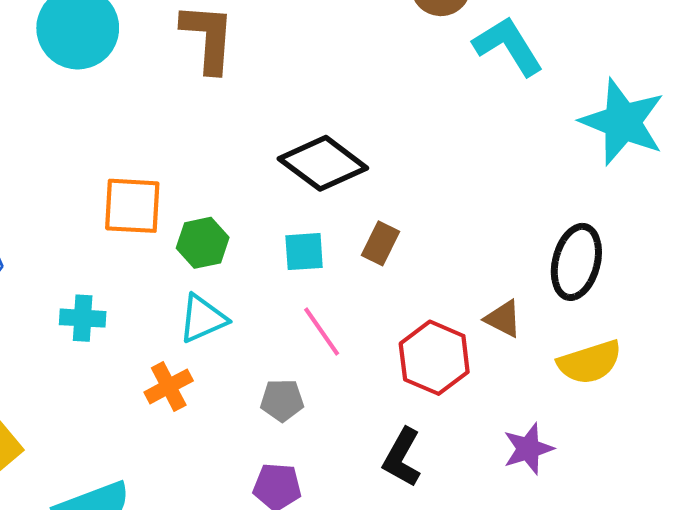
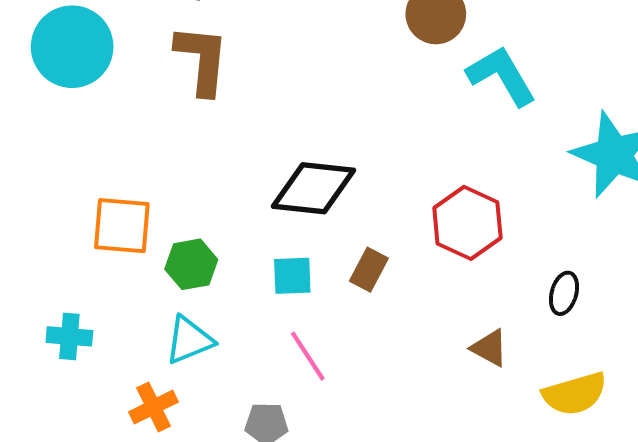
black diamond: (323, 163) -> (313, 188), turned -32
black ellipse: (576, 262) -> (564, 293), size x0.6
red hexagon: (434, 358) -> (467, 223), moved

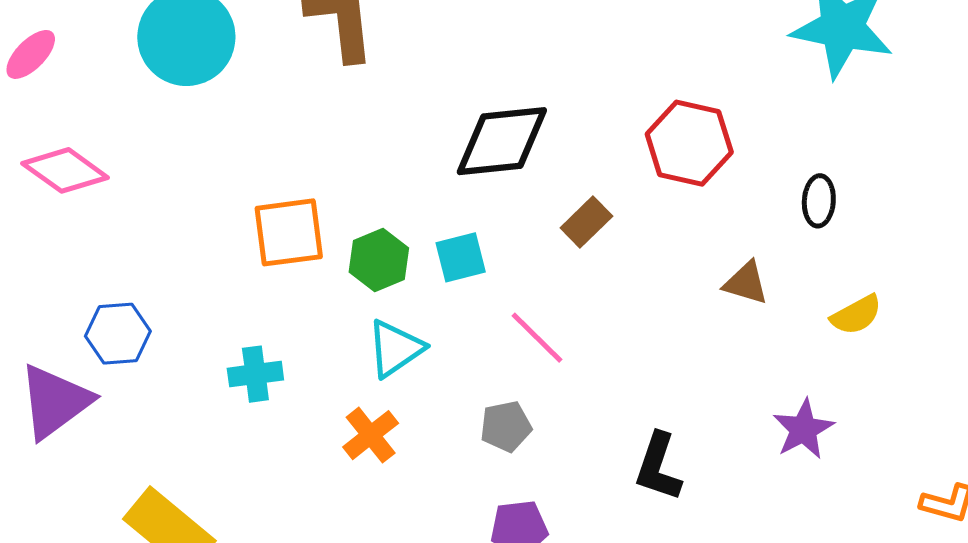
brown rectangle: (369, 270) -> (586, 222), turned 30
cyan square: (292, 276) -> (461, 257), moved
yellow semicircle: (575, 394) -> (856, 315), size x0.7

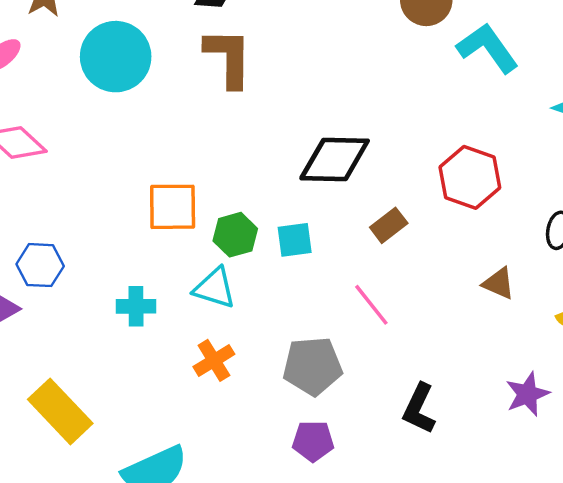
pink line: (537, 338) -> (371, 305), moved
cyan triangle: (395, 349) -> (215, 288), moved, turned 45
gray pentagon: (506, 426) -> (313, 366), size x1.6

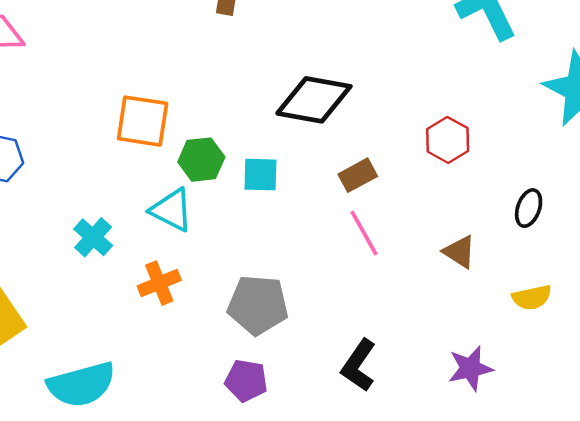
red hexagon: (470, 177) -> (448, 140), size x0.7
pink line: (371, 305) -> (364, 233), moved
cyan cross: (136, 306) -> (93, 237), moved, turned 33

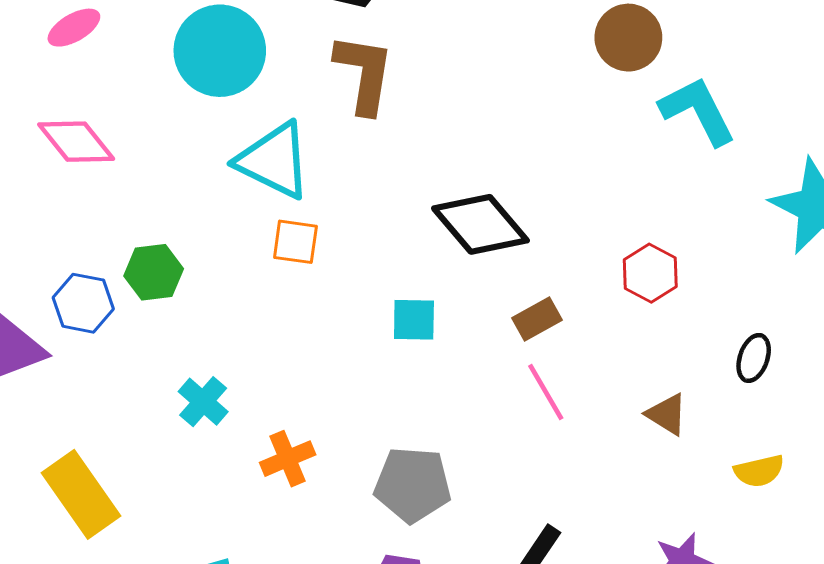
black diamond: (314, 100) -> (480, 224), turned 40
orange square: (143, 121) -> (295, 242), moved, size x0.7
green hexagon: (201, 160) -> (154, 272), moved
cyan triangle: (172, 210) -> (274, 161), moved, size x1.4

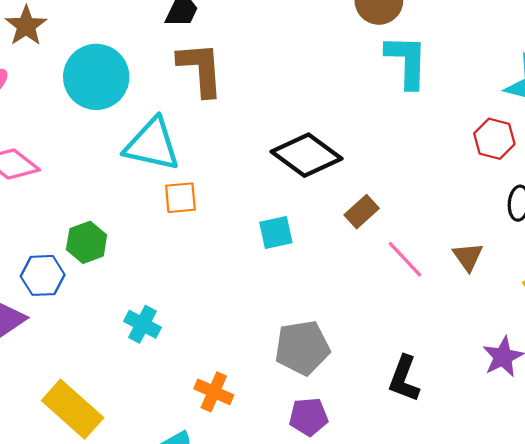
cyan L-shape: (698, 111) -> (407, 61), moved, turned 42
red hexagon: (650, 273) -> (494, 139), moved
pink line: (546, 392) -> (405, 259), moved
brown triangle: (667, 414) -> (468, 257), turned 36
orange cross: (288, 459) -> (214, 392), moved, turned -30

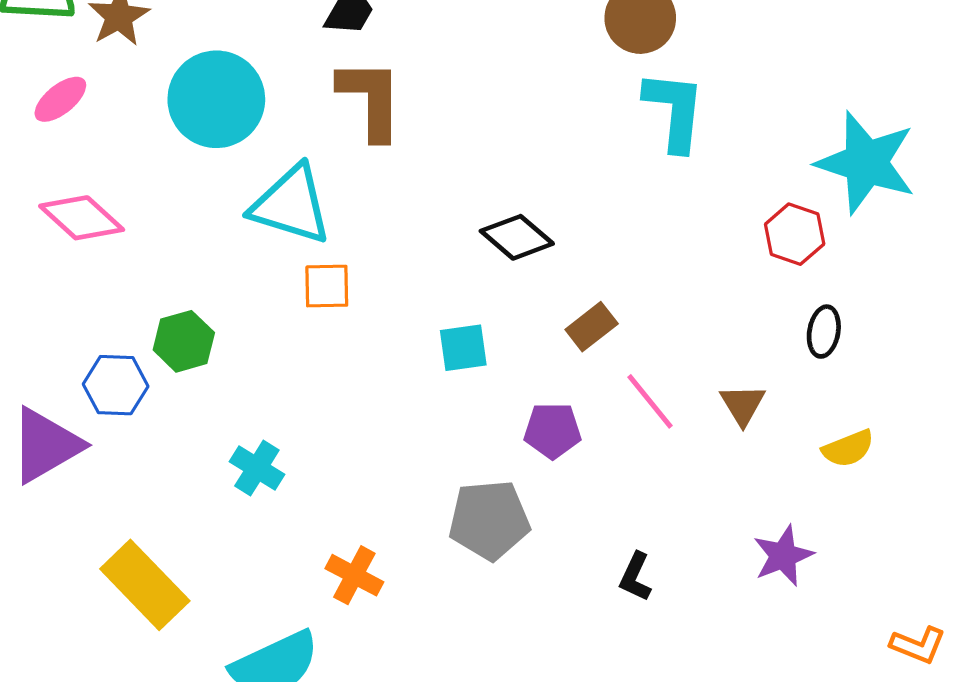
black diamond: (307, 155) -> (517, 237), size x0.7
black L-shape: (404, 379) -> (635, 577), size x0.7
purple pentagon: (309, 417) -> (553, 431), moved

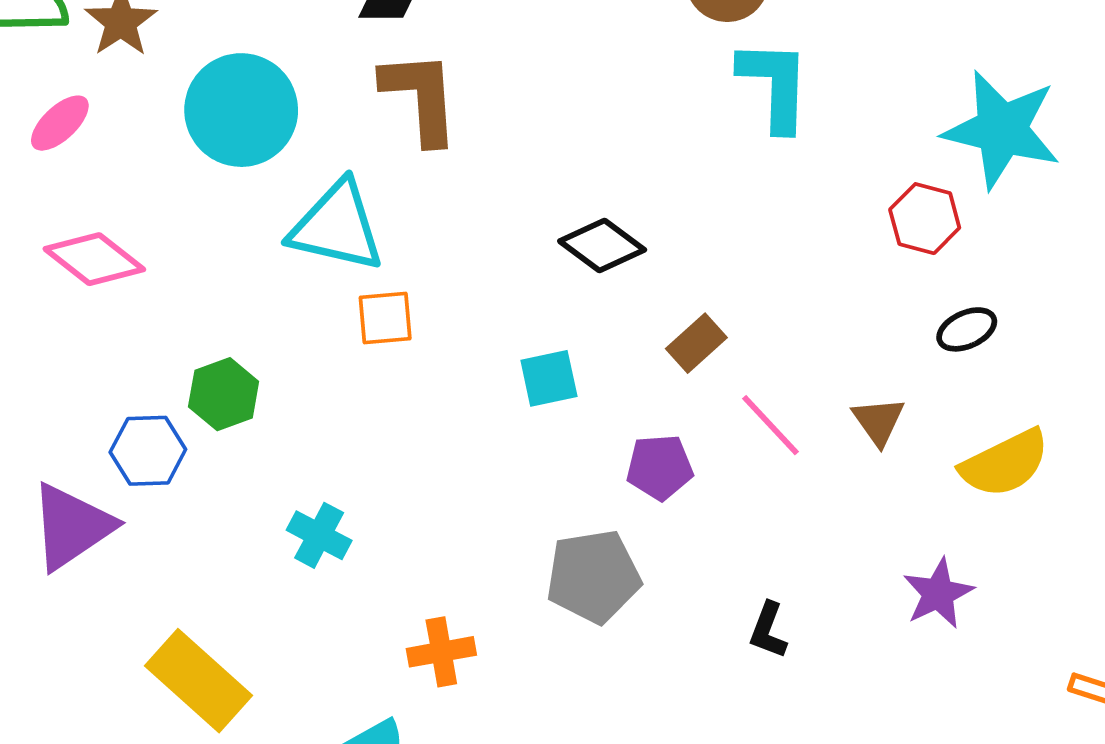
black ellipse: (824, 332) -> (967, 329), turned 60
yellow semicircle: (848, 448) -> (1005, 463), size x1.5
orange cross: (354, 575) -> (441, 652), turned -34

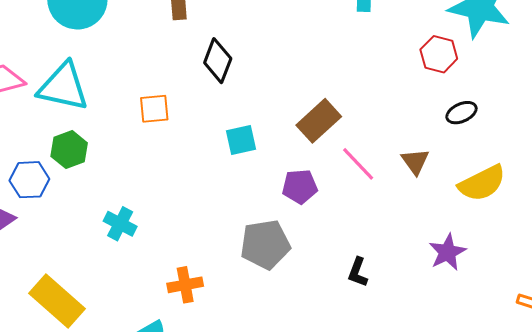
cyan triangle: (337, 227) -> (63, 87), moved
black diamond: (602, 245) -> (218, 61), moved, turned 75
brown rectangle: (696, 343) -> (319, 121), size x1.4

